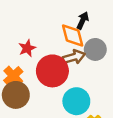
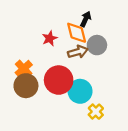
red star: (27, 48) -> (50, 38), moved
red circle: (52, 71) -> (59, 80), moved

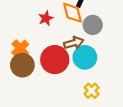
brown arrow: (78, 52) -> (74, 43), moved
cyan circle: (80, 91) -> (85, 57), moved

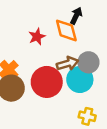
gray circle: (93, 25) -> (88, 62), moved
yellow cross: (92, 91) -> (87, 116), turned -32

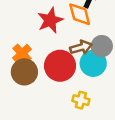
red star: (37, 37) -> (50, 20), size x1.5
yellow cross: (87, 116) -> (81, 100), moved

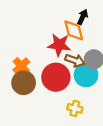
red star: (50, 20) -> (59, 45), moved, turned 30
brown arrow: (81, 47) -> (75, 60), turned 36

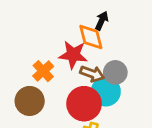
orange cross: (21, 66) -> (43, 71), moved
red circle: (56, 77) -> (84, 104), moved

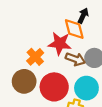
cyan circle: (106, 91) -> (86, 88), moved
red circle: (84, 104) -> (54, 87), moved

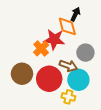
orange cross: (35, 57) -> (41, 49), moved
brown arrow: (75, 59) -> (68, 66), moved

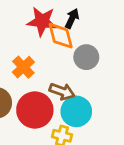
red star: (54, 39) -> (42, 21), moved
gray circle: (85, 53) -> (86, 57), moved

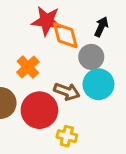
black arrow: (72, 19) -> (101, 27), moved
cyan circle: (76, 111) -> (98, 84), moved

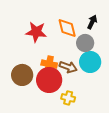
red star: (47, 21) -> (36, 32), moved
orange cross: (28, 67) -> (49, 64), moved, turned -35

